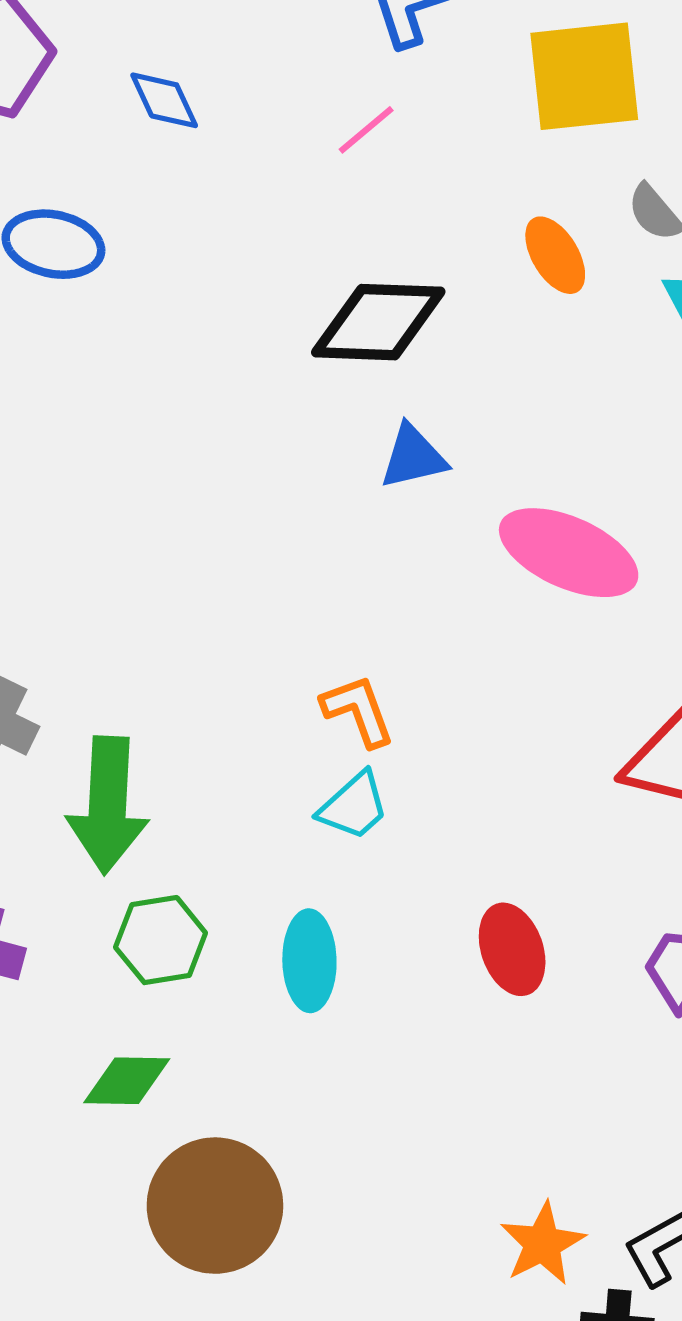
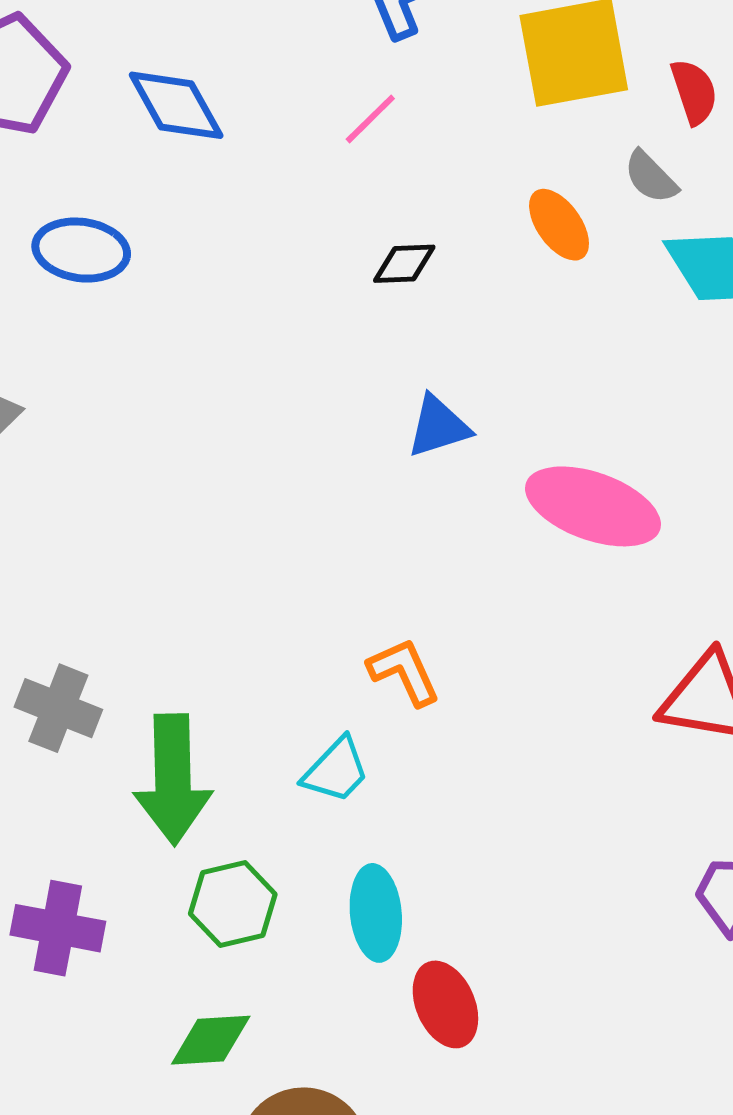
blue diamond: (164, 100) -> (176, 105), size x1.4
black diamond: (378, 322) -> (404, 264), moved, size x0.5
cyan trapezoid: (354, 806) -> (336, 770), moved
red ellipse: (512, 949) -> (445, 1004), moved

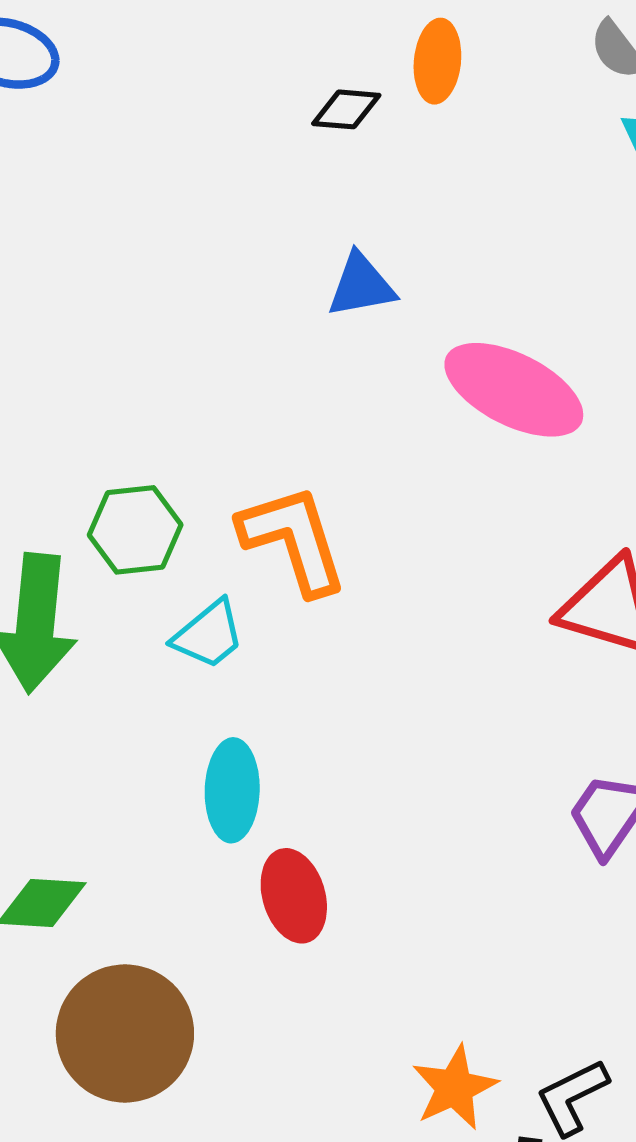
orange ellipse: (559, 225) -> (437, 61), moved, turned 34
orange L-shape: (404, 672) -> (293, 540), size x1.5
green hexagon: (233, 904) -> (135, 530), moved

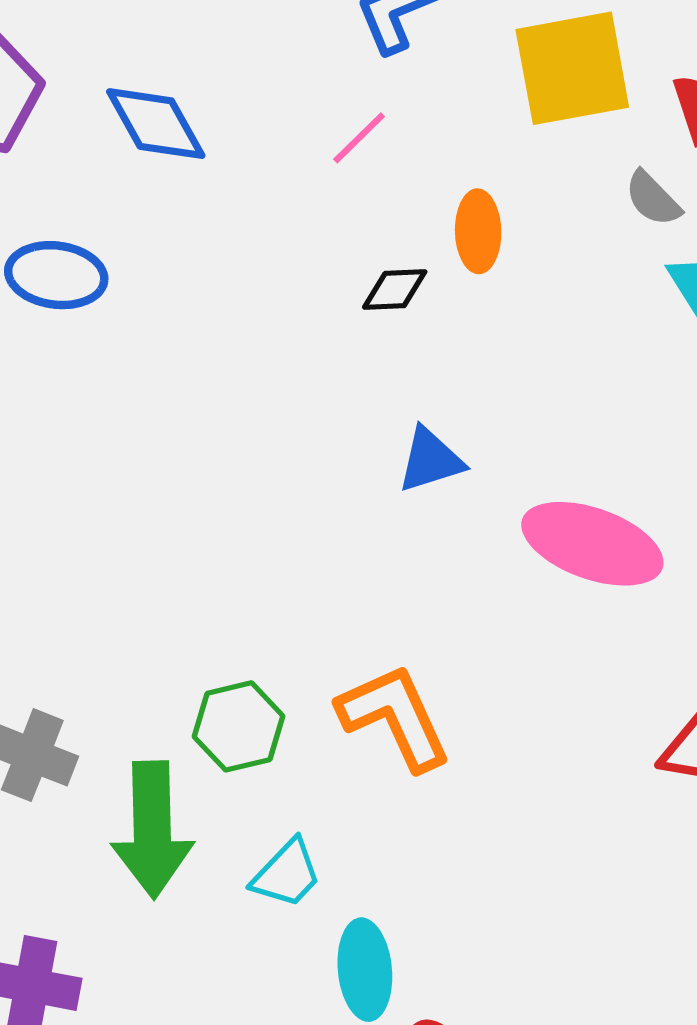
cyan trapezoid: (209, 635) -> (287, 874), moved

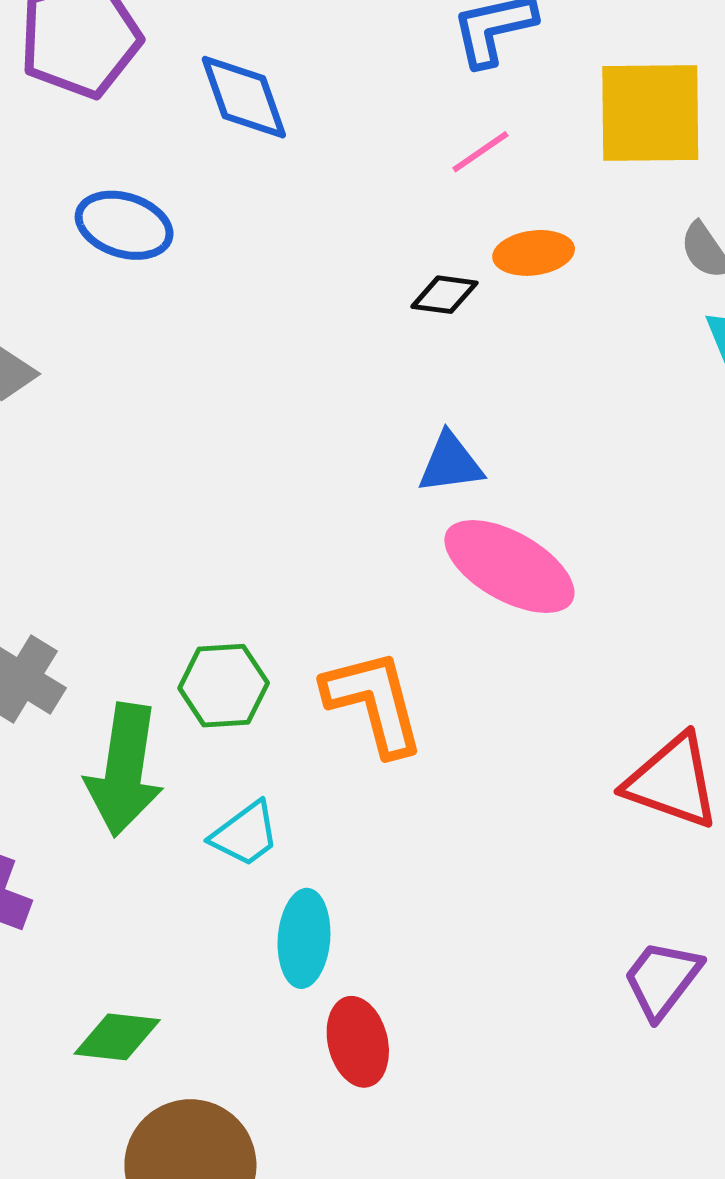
pink line: (359, 138) -> (480, 152), moved
orange ellipse: (478, 231) -> (534, 253), turned 74
pink ellipse: (592, 544) -> (509, 566), moved

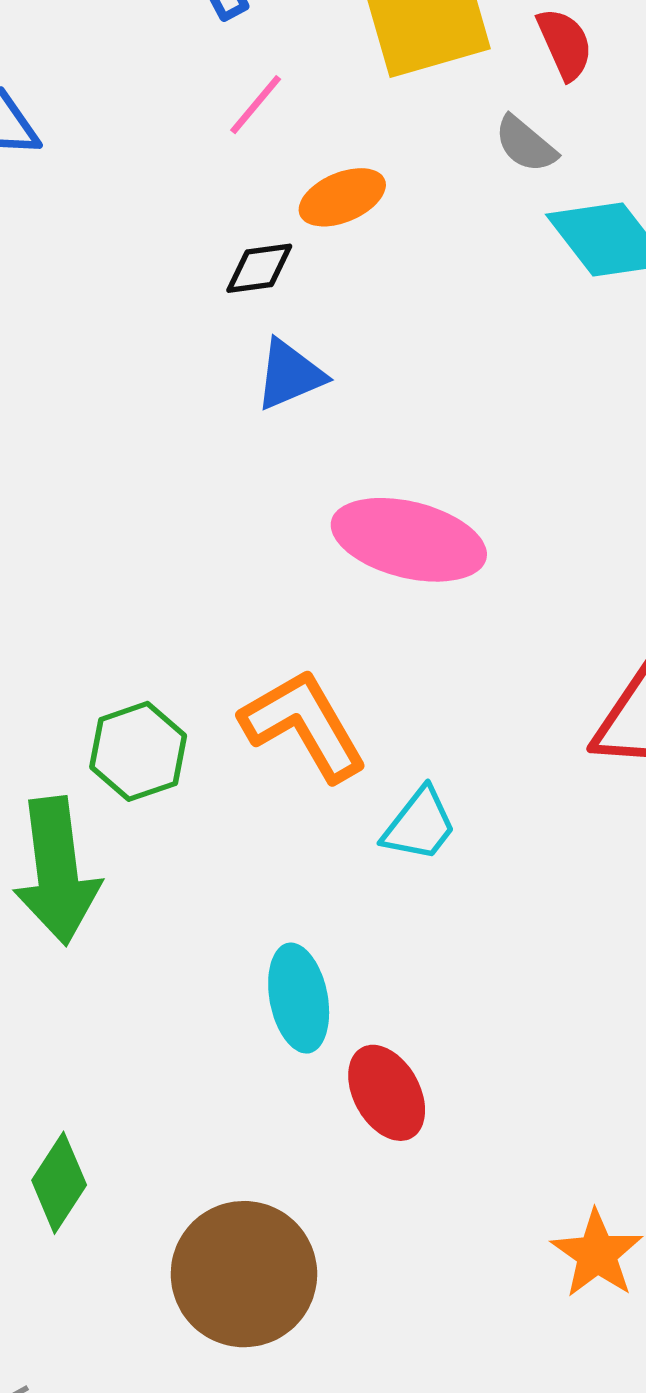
blue triangle: (450, 463) -> (290, 375), moved
cyan trapezoid: (245, 834) -> (420, 825), moved
green diamond: (117, 1037) -> (59, 1183), moved, turned -48

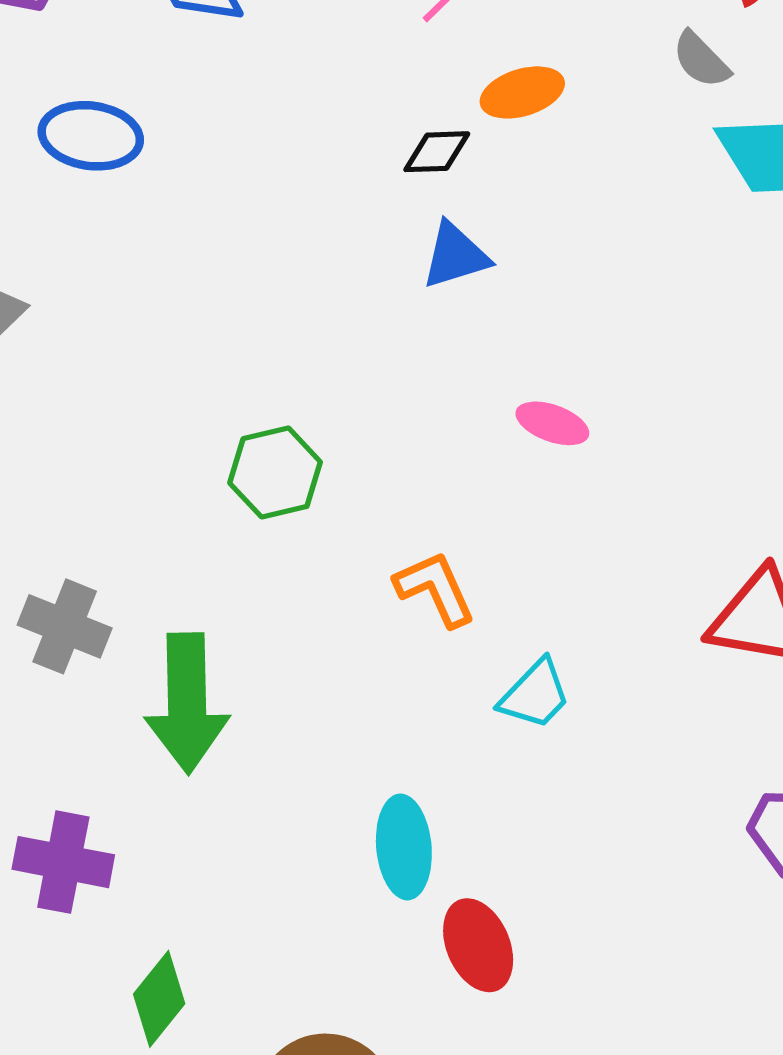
pink ellipse: (409, 540) -> (552, 423), size x0.5
orange L-shape: (304, 725) -> (435, 589), size x0.7
green hexagon: (138, 751) -> (275, 473), moved

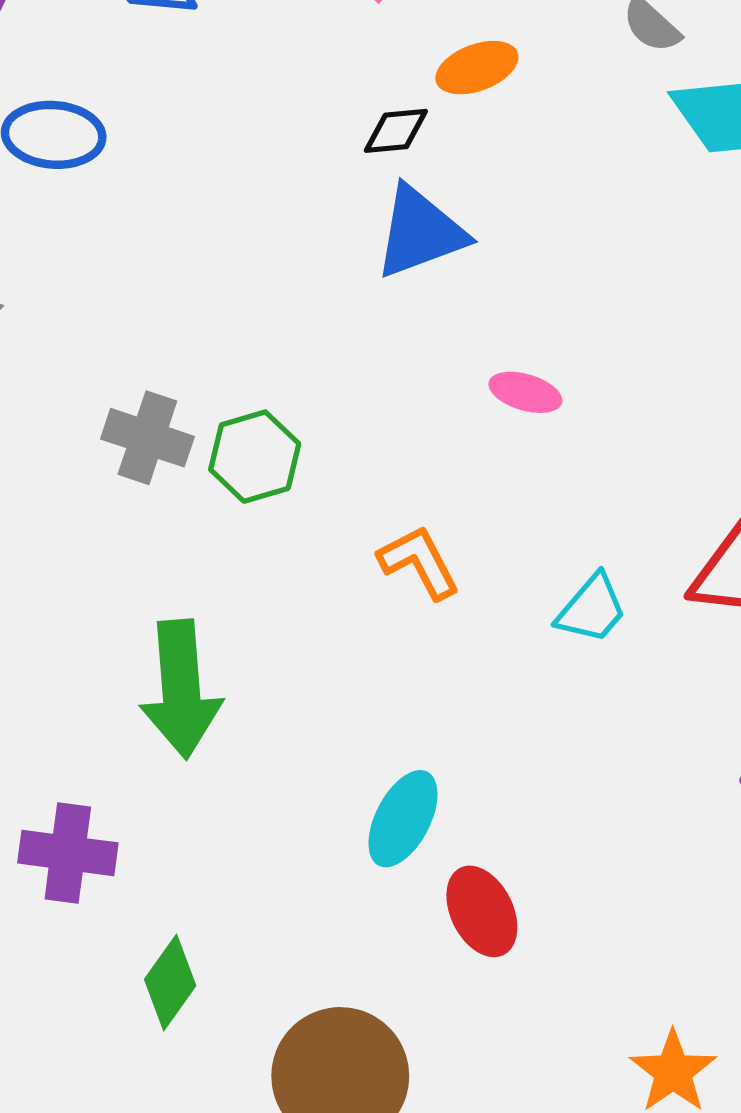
blue triangle: (455, 256) -> (420, 232), size x1.4
gray cross: (65, 626) -> (147, 438), moved
cyan trapezoid: (535, 694) -> (592, 609), moved
cyan ellipse: (404, 847) -> (403, 819), turned 36

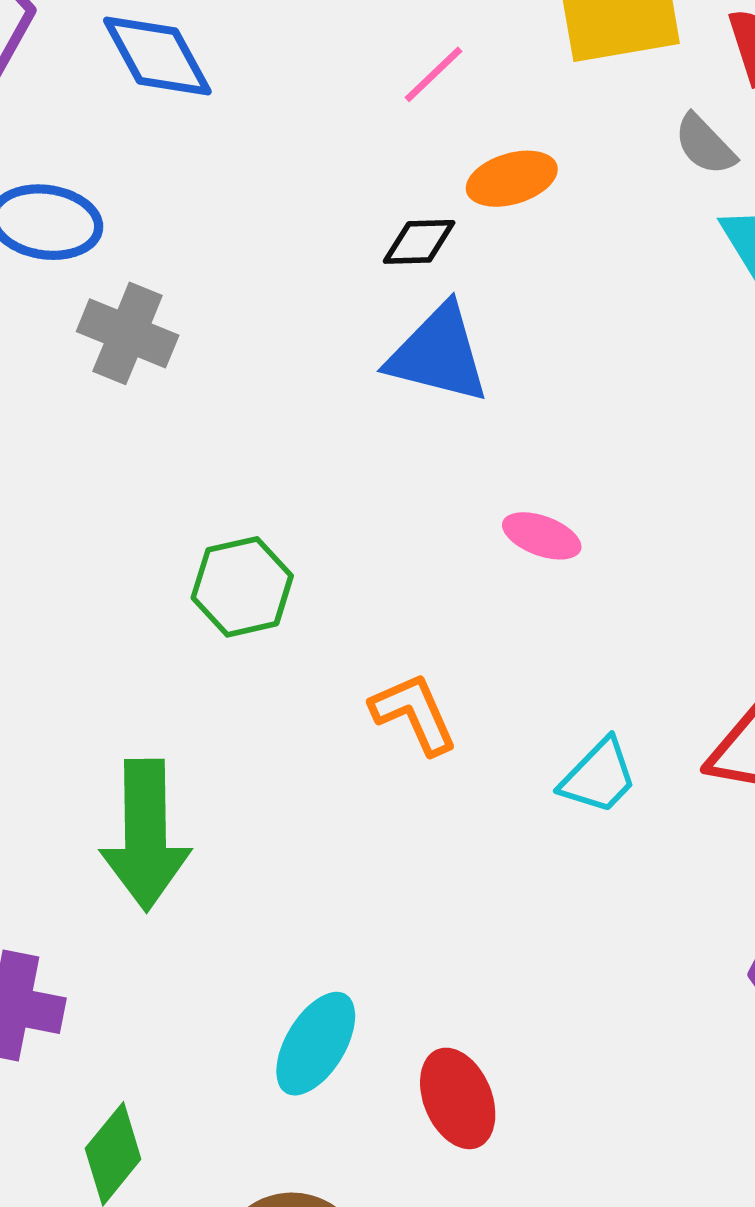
blue triangle: (420, 232) -> (438, 354), turned 31
gray cross: (147, 438) -> (128, 333), moved
cyan ellipse: (403, 819) -> (316, 1044), moved

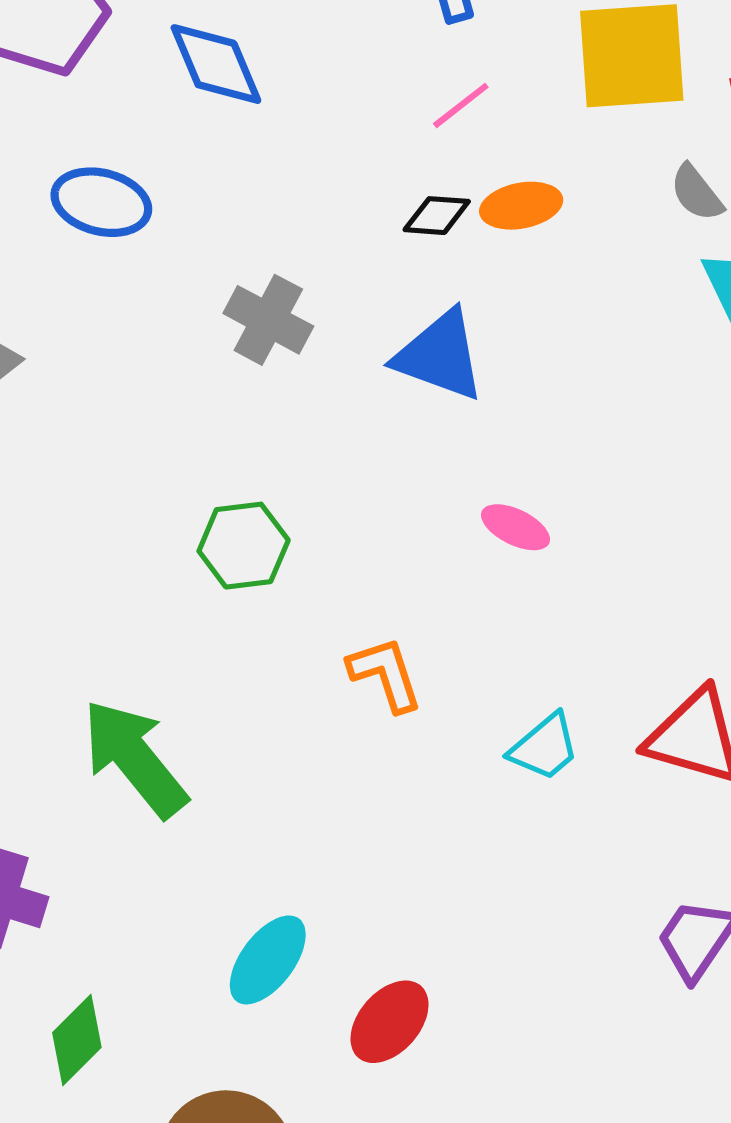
black diamond: (419, 242) -> (437, 216), moved
gray cross: (128, 333) -> (268, 320), moved
green arrow: (145, 835) -> (135, 758), turned 136
red ellipse: (458, 1098) -> (389, 1022), turned 58

